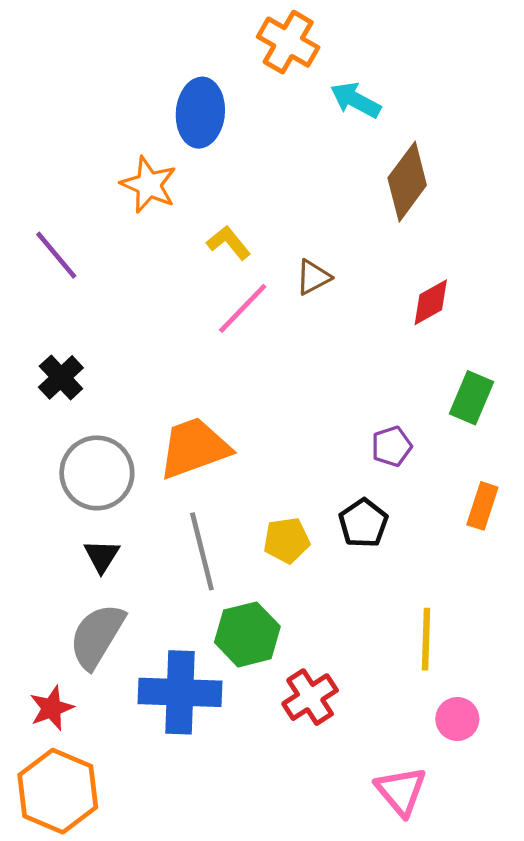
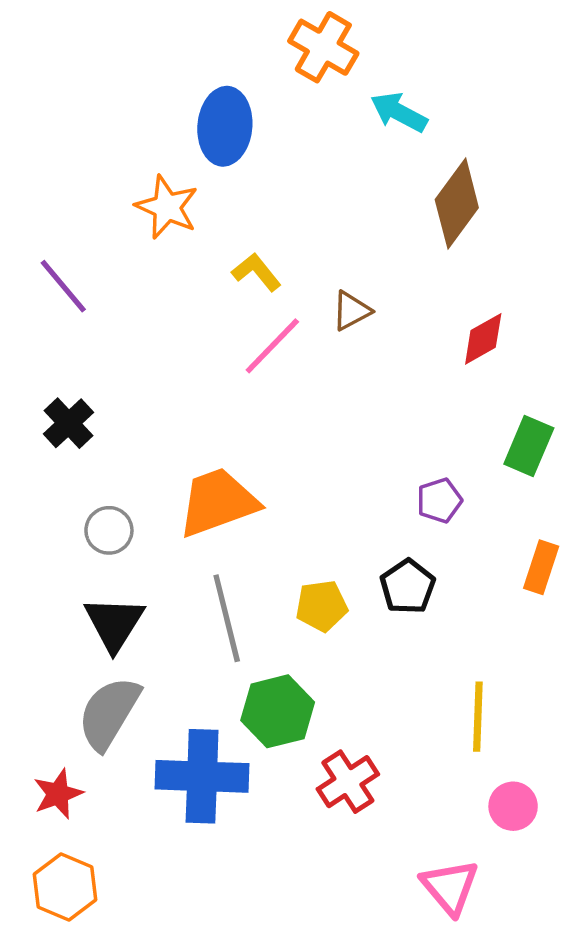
gray circle: (97, 473) -> (109, 530), size x0.6
black triangle: (102, 556) -> (114, 623), size x1.5
orange hexagon: (58, 791) -> (65, 887), size x0.7

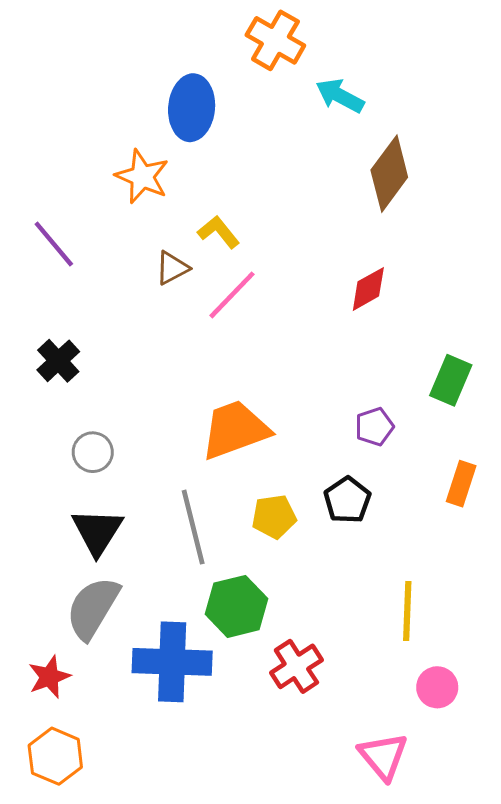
brown triangle: (351, 311) -> (172, 268), moved
red diamond: (483, 339) -> (368, 289), moved
orange trapezoid: (218, 502) -> (235, 430), moved

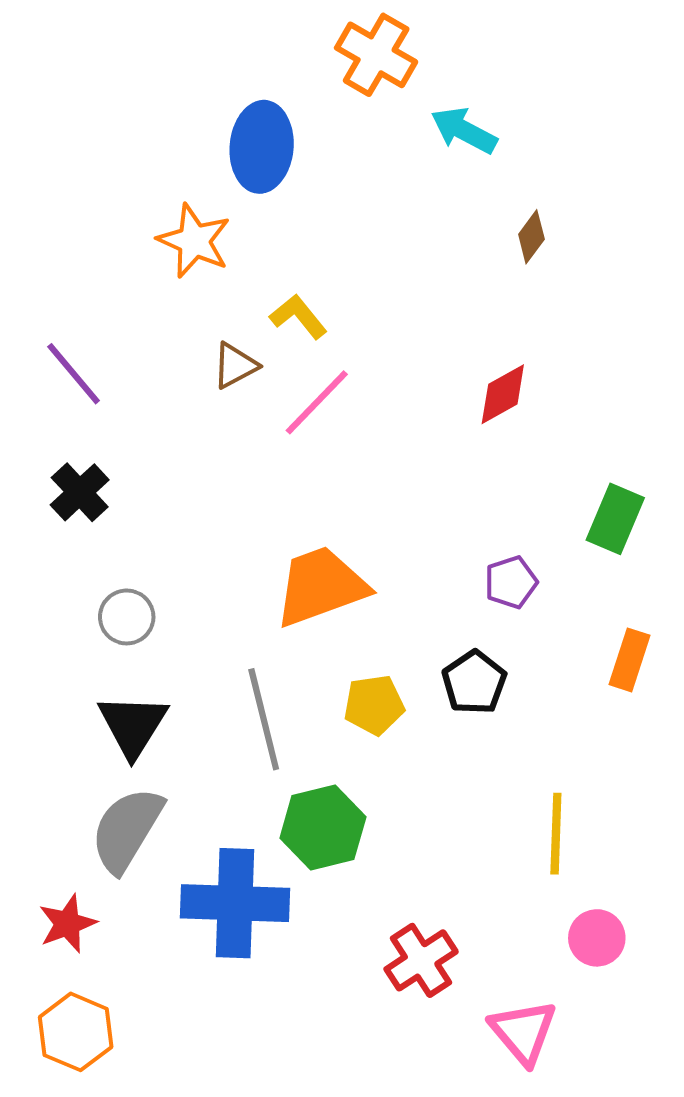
brown diamond: (389, 174) -> (531, 237), size x0.5
purple line: (54, 244) -> (74, 374), moved
red cross: (296, 666) -> (421, 960), moved

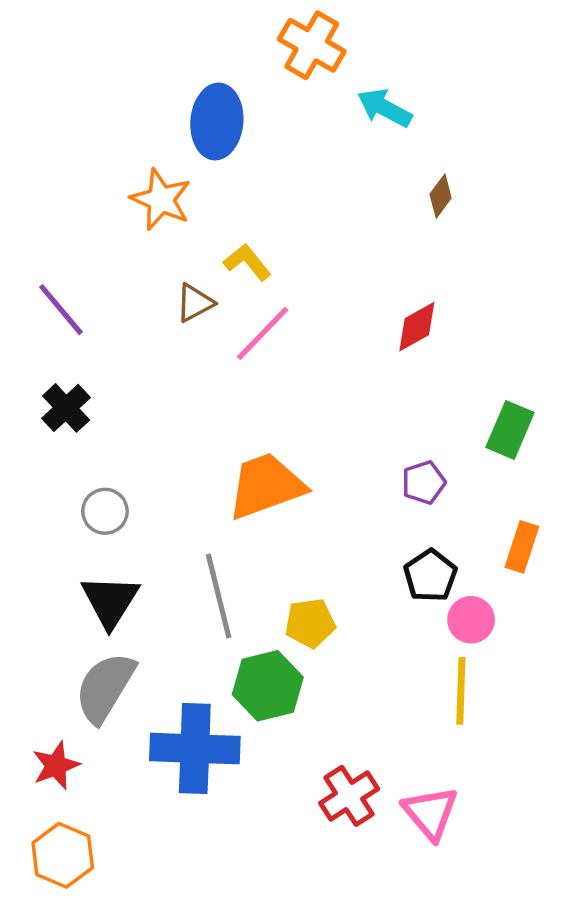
black pentagon: (474, 682) -> (430, 576), moved
yellow pentagon: (374, 705) -> (310, 623), moved
pink circle: (597, 938) -> (471, 620), moved
pink triangle: (523, 1032) -> (430, 813), moved

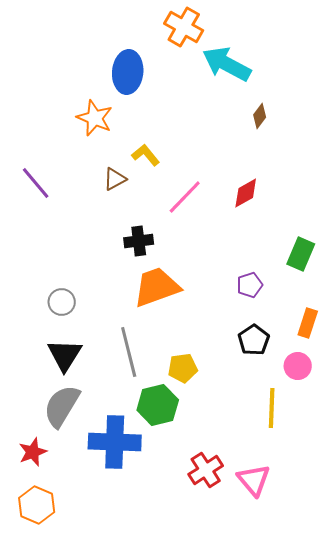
cyan arrow: (385, 108) -> (227, 64), size x1.5
pink line: (263, 333) -> (185, 197), moved
black cross: (66, 408) -> (139, 241), moved, turned 36
pink circle: (471, 620) -> (298, 366), moved

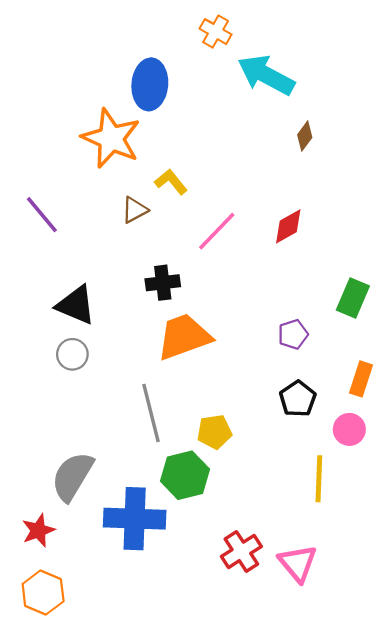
orange cross: (184, 27) -> (216, 32), size x0.7
orange star: (95, 118) -> (111, 138), size x1.4
black triangle: (65, 355) -> (76, 305), moved, turned -39

